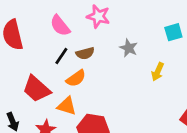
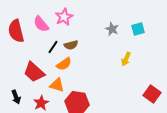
pink star: (98, 16) -> (64, 17), moved, turned 30
pink semicircle: (60, 26) -> (41, 24), moved
gray star: (129, 48) -> (112, 29), moved

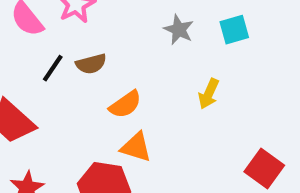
orange semicircle: (64, 64) -> (125, 104), moved
orange triangle: (57, 85) -> (136, 147), moved

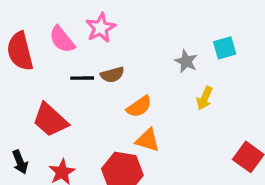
gray star: (179, 30) -> (186, 61), moved
black line: (53, 68) -> (82, 78), turned 55

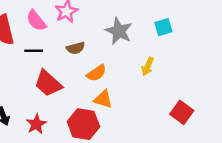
gray star: (186, 61) -> (119, 31), moved, size x1.5
black line: (82, 78) -> (34, 51), moved
red trapezoid: (50, 120) -> (48, 84), moved

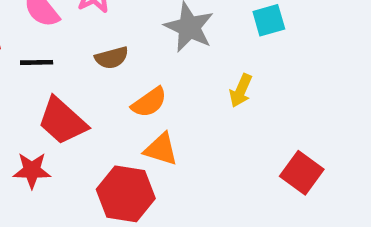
red star: (36, 124) -> (32, 170), moved, turned 30

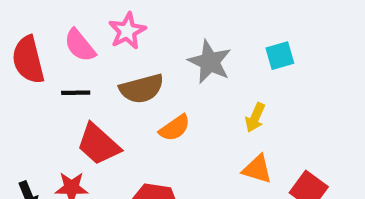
brown semicircle: (112, 58) -> (142, 89), size x1.5
orange triangle: (161, 149) -> (257, 169), moved

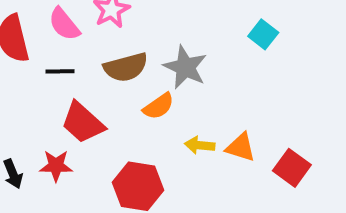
cyan square: (280, 56) -> (263, 34), turned -36
gray star: (210, 62) -> (185, 67), moved
yellow arrow: (255, 118) -> (200, 145), moved, turned 72

